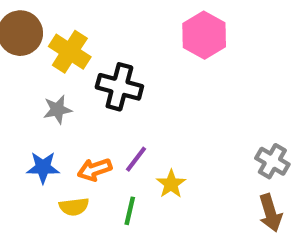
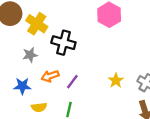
orange arrow: (95, 169) -> (50, 76), moved
yellow star: (171, 184) -> (116, 80), moved

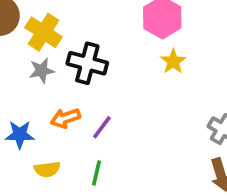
gray star: (30, 55) -> (42, 71), moved
yellow star: (116, 80) -> (173, 61), moved

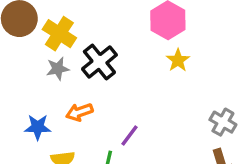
black cross: (87, 63) -> (99, 62), turned 36
purple line: (102, 127) -> (129, 135), moved

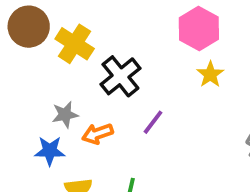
gray star: (58, 69) -> (65, 115), moved
purple line: (129, 135) -> (153, 122), moved

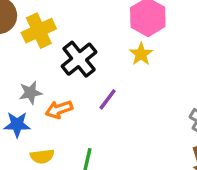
yellow cross: (75, 44) -> (39, 31), turned 32
yellow star: (210, 74) -> (141, 54), moved

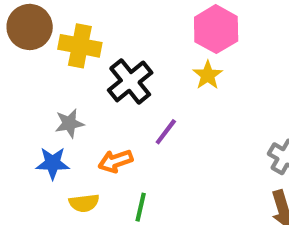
yellow cross: (39, 31) -> (80, 46), turned 36
orange arrow: (59, 109) -> (115, 161), moved

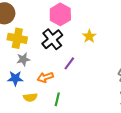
pink hexagon: (216, 29) -> (60, 14), moved
yellow cross: (80, 46) -> (17, 38), moved

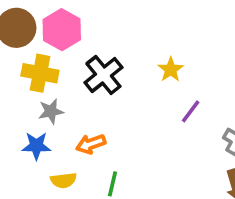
pink hexagon: (60, 14) -> (62, 30), moved
purple line: (69, 63) -> (191, 111), moved

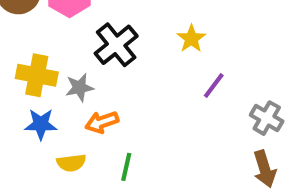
yellow cross: (40, 73) -> (37, 75), moved
gray star: (51, 111) -> (79, 87), moved

